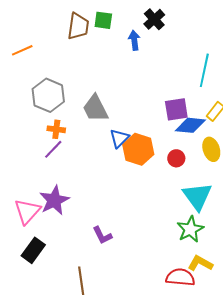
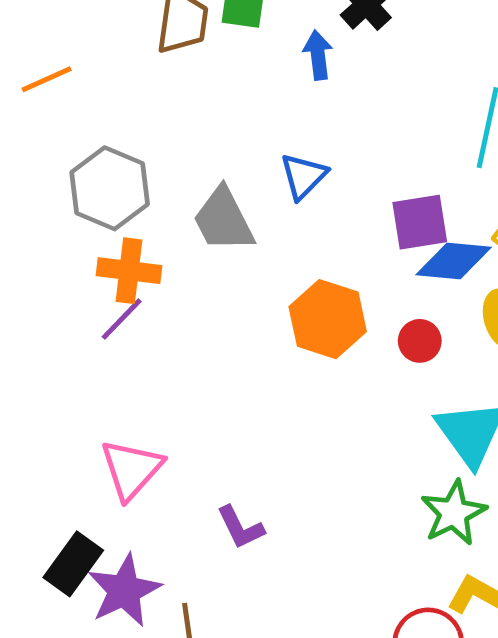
orange cross: (56, 129) -> (129, 271), size x1.4
blue triangle: (119, 138) -> (303, 176), moved
purple star: (54, 200) -> (124, 590), moved
pink triangle: (27, 211) -> (131, 469), moved

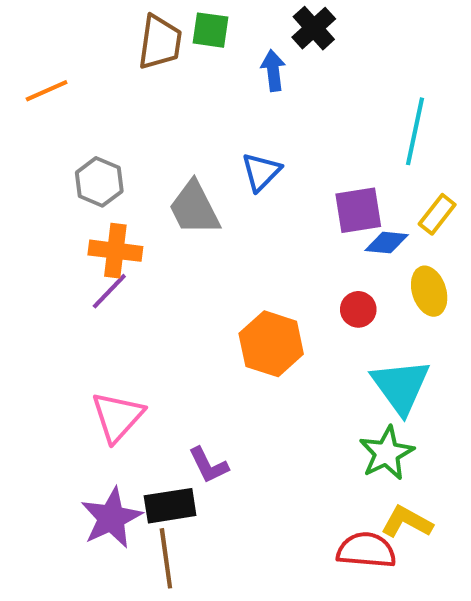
gray hexagon: (110, 188) -> (99, 182), size x0.7
blue diamond: (454, 261) -> (387, 243), size x0.7
orange hexagon: (328, 319) -> (271, 344), moved
black rectangle: (73, 564) -> (170, 506), moved, turned 45

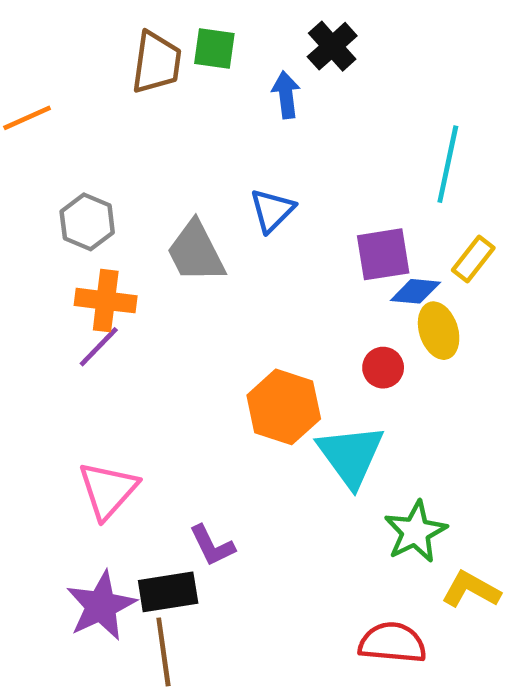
yellow ellipse: (429, 291) -> (439, 331), moved
cyan triangle: (401, 386) -> (351, 455), moved
yellow L-shape: (407, 522) -> (471, 590), moved

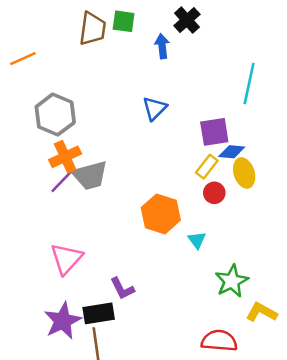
gray hexagon: (87, 222) -> (55, 115), size x1.4
gray trapezoid: (196, 252) -> (90, 175), moved, turned -78
yellow rectangle: (473, 259) -> (207, 167), moved
orange cross: (106, 301) -> (65, 157), turned -32
cyan triangle: (351, 455) -> (197, 240), size x0.5

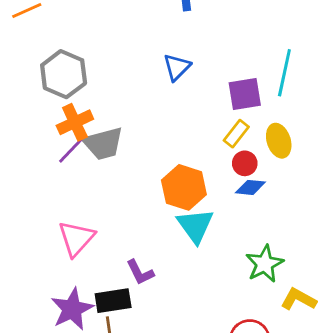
cyan line: (249, 83) -> (284, 73), moved
blue diamond: (232, 152) -> (250, 187), moved
cyan triangle: (197, 240) -> (195, 226), moved, size x1.8

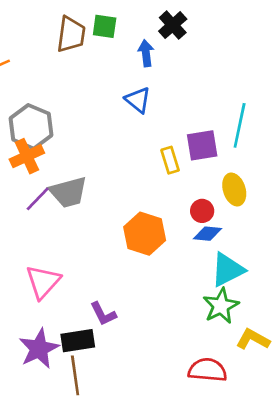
blue triangle: (177, 67) -> (138, 100), moved, turned -36
orange cross: (75, 122) -> (27, 156), moved
yellow rectangle: (236, 134) -> (170, 160), moved, turned -55
cyan triangle: (195, 226) -> (228, 270), moved, turned 39

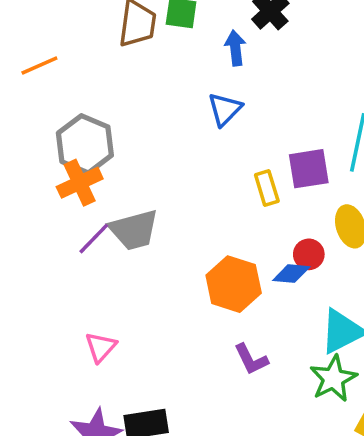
blue triangle: (138, 100) -> (225, 109), turned 36
blue diamond: (207, 234) -> (291, 274), moved
pink triangle: (43, 282) -> (101, 347), size x0.7
purple L-shape: (103, 314) -> (251, 359), moved

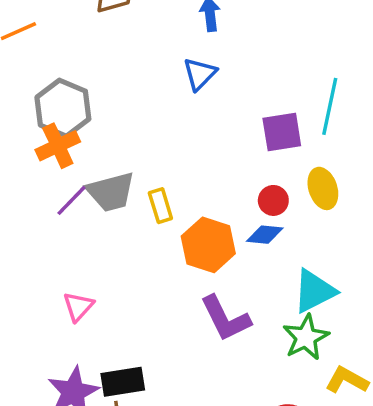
yellow rectangle: (267, 188) -> (160, 206), moved
red circle: (309, 254) -> (273, 200), moved
purple L-shape: (251, 359) -> (225, 318), size x1.5

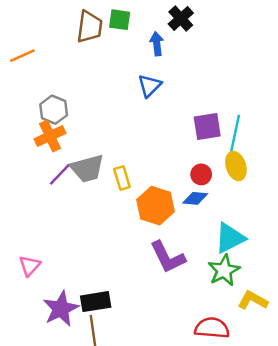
cyan line: (330, 106) -> (235, 135), moved
gray hexagon: (63, 108) -> (54, 110), size x0.7
pink triangle: (78, 307) -> (30, 266), moved

